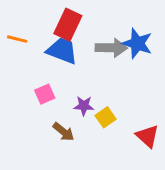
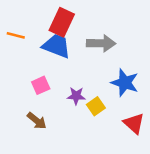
blue star: (137, 43) -> (125, 83), moved
brown arrow: (64, 132) -> (37, 121), moved

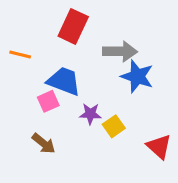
orange line: (16, 35) -> (20, 55), moved
blue trapezoid: (56, 46) -> (64, 81), moved
blue star: (125, 83) -> (137, 76), moved

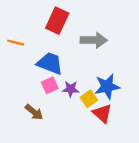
blue star: (137, 76) -> (107, 87), moved, turned -30
pink square: (48, 101) -> (50, 85), moved
red triangle: (159, 147) -> (102, 113), moved

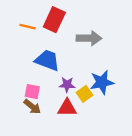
orange line: (16, 43) -> (28, 27), moved
pink square: (50, 85) -> (32, 92), moved, turned 35
red triangle: (102, 113) -> (67, 108), moved, turned -42

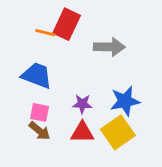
orange line: (28, 27) -> (45, 33), moved
blue trapezoid: (47, 60) -> (37, 75), moved
yellow square: (84, 94) -> (118, 132), moved, size x1.6

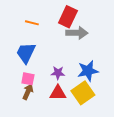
red rectangle: (67, 24) -> (68, 17), moved
blue trapezoid: (37, 75) -> (26, 53), turned -85
brown arrow: (40, 131) -> (28, 92), turned -105

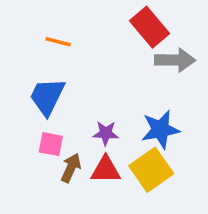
red rectangle: (68, 17) -> (149, 27), moved, turned -65
gray arrow: (77, 33) -> (175, 60), moved
brown arrow: (28, 92) -> (71, 168), moved

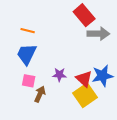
orange line: (58, 42) -> (28, 31), moved
blue star: (160, 129) -> (103, 76), moved
red triangle: (106, 170) -> (84, 79), moved, turned 42

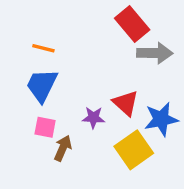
red triangle: (84, 79) -> (126, 103), moved

